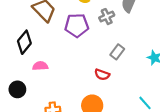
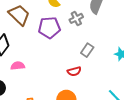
red semicircle: (102, 75) -> (74, 71), turned -32

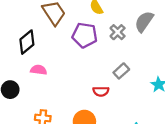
gray cross: (76, 18) -> (118, 32), turned -32

